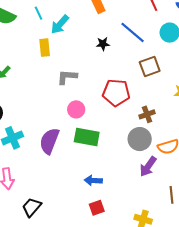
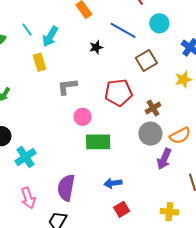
purple semicircle: (49, 141) -> (66, 188), moved

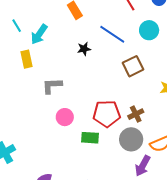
red pentagon: (119, 93) -> (107, 114), moved
green rectangle: (98, 142) -> (90, 138), moved, size x0.7

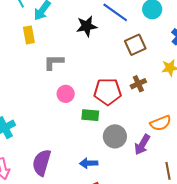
black star: (84, 49) -> (87, 26), size x1.5
brown cross: (136, 114) -> (138, 84), moved
gray circle: (131, 139) -> (115, 136), moved

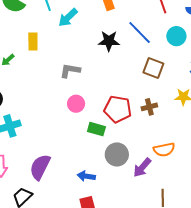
yellow rectangle: (29, 35) -> (33, 41), moved
brown square: (135, 45) -> (153, 68), turned 35

